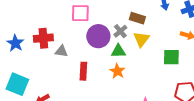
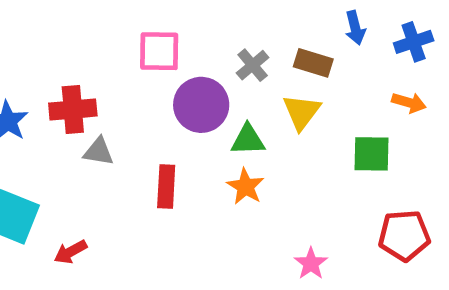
brown rectangle: (137, 18) -> (313, 63), moved
gray cross: (120, 31) -> (253, 65), moved
gray triangle: (61, 51) -> (99, 152), moved

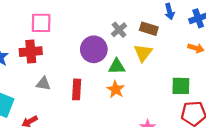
pink square: (159, 51) -> (41, 23), moved
gray triangle: (99, 152) -> (43, 84), moved
green square: (372, 154) -> (181, 86), moved

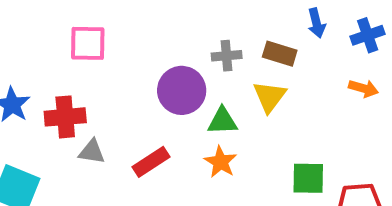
gray cross: (119, 30) -> (227, 56), turned 35
red cross: (31, 52) -> (65, 117), moved
green square: (181, 86) -> (308, 178), moved
red rectangle: (77, 89) -> (151, 162), turned 54

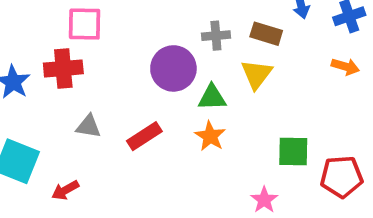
red cross: (65, 117) -> (63, 68), moved

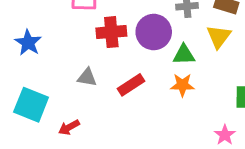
red cross: (63, 68) -> (111, 32), moved
orange star: (210, 136) -> (182, 85), turned -30

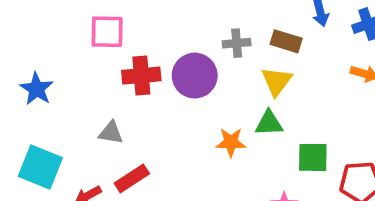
green triangle: (184, 55) -> (269, 123), moved
red rectangle: (131, 85) -> (132, 178), moved

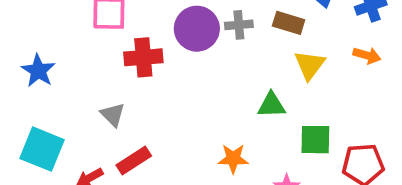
purple circle: (195, 76) -> (197, 29), moved
yellow triangle: (277, 81) -> (310, 65), moved
gray triangle: (111, 133) -> (113, 115), turned 36
orange star: (231, 142) -> (233, 159), moved

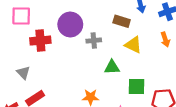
gray cross: (239, 25) -> (94, 41), moved
orange arrow: (367, 55) -> (165, 39), turned 56
yellow triangle: (310, 65) -> (133, 45), turned -42

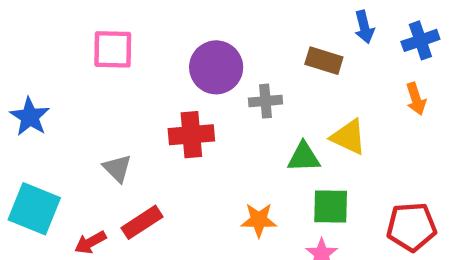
red cross: (40, 41) -> (191, 135), moved
yellow triangle: (133, 45) -> (349, 137), moved
green square: (136, 86) -> (331, 207), moved

